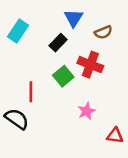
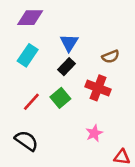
blue triangle: (74, 18) -> (69, 43), moved
green square: (63, 76) -> (60, 98), moved
red line: (31, 92) -> (31, 102), moved, turned 42

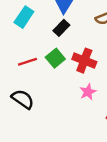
red cross: (98, 88) -> (84, 61), moved
red line: (31, 102) -> (28, 62), turned 30

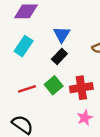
red cross: (84, 61) -> (81, 88), turned -30

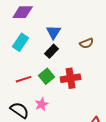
pink star: (85, 118) -> (42, 104), moved

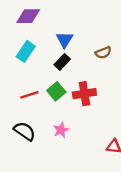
pink star: (42, 104) -> (61, 130), moved

